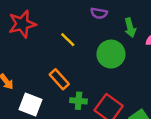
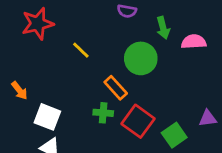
yellow line: (68, 40) -> (81, 50), moved
orange rectangle: (59, 79) -> (116, 88), moved

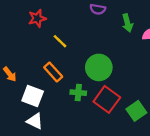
red star: (38, 24) -> (37, 18), moved, size x0.7
green circle: (141, 58) -> (99, 67), moved
orange rectangle: (116, 88) -> (53, 72), moved

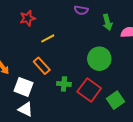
yellow line: (60, 41) -> (48, 38), turned -72
green circle: (99, 67) -> (99, 59), moved

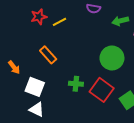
green arrow: (107, 22) -> (120, 21), turned 91
yellow line: (48, 38) -> (59, 22), moved
orange rectangle: (42, 66) -> (48, 55), moved

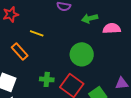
yellow line: (59, 22) -> (37, 33), moved, turned 48

